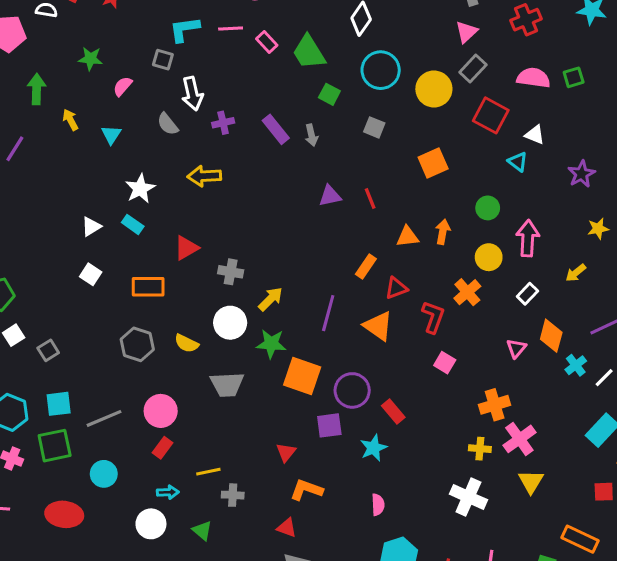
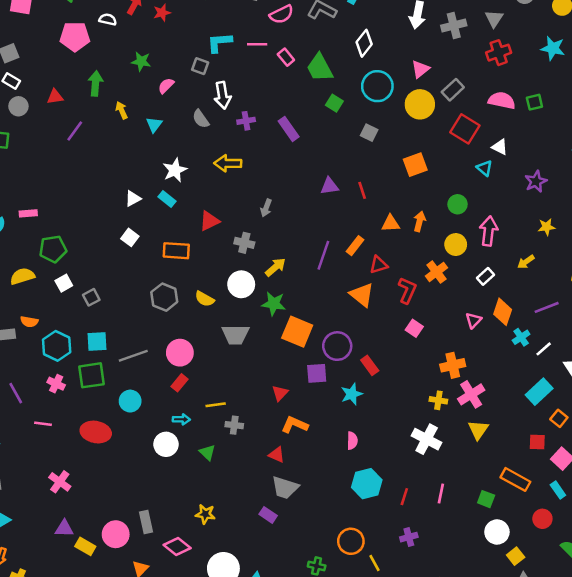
pink triangle: (466, 32) -> (420, 69), moved
gray arrow: (311, 135) -> (266, 208), moved, turned 30
purple line: (328, 313) -> (323, 255), moved

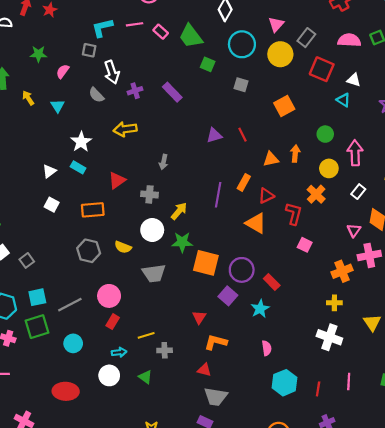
purple square: (317, 373) -> (228, 296), turned -36
pink cross: (471, 394) -> (369, 255), moved, turned 30
red ellipse: (96, 432) -> (66, 391), moved

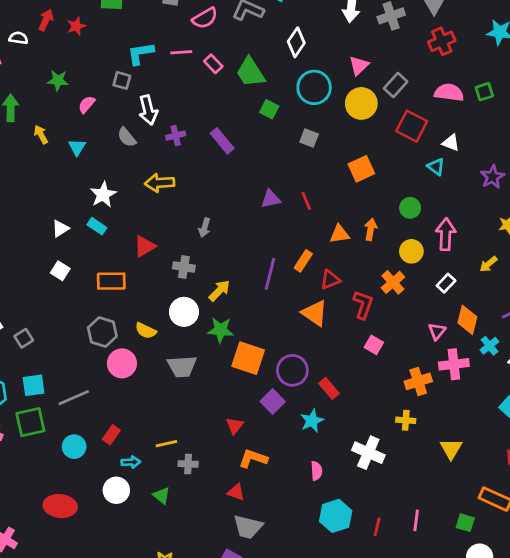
pink circle: (109, 296) -> (122, 363), moved
red rectangle: (113, 322) -> (111, 435), moved
white cross: (329, 337) -> (368, 453), moved

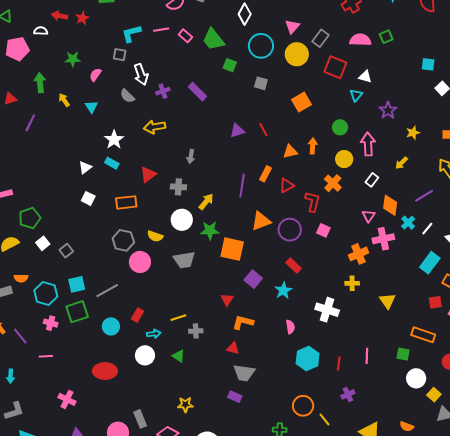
red arrow: (46, 20) -> (60, 16), turned -98
cyan triangle: (436, 167) -> (356, 95), turned 40
purple star: (492, 177) -> (388, 110), moved
orange triangle: (315, 313) -> (261, 221), moved, turned -50
purple circle: (292, 370) -> (290, 230), moved

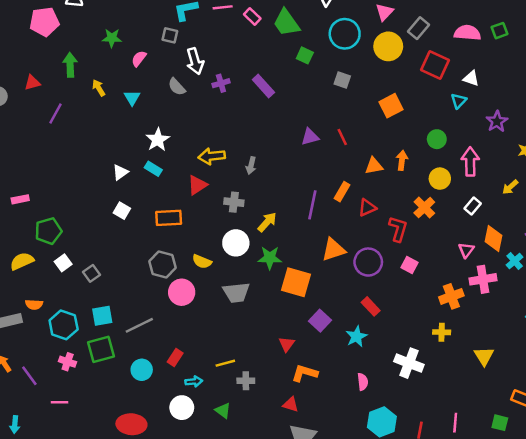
yellow arrow: (155, 127) -> (212, 156), moved

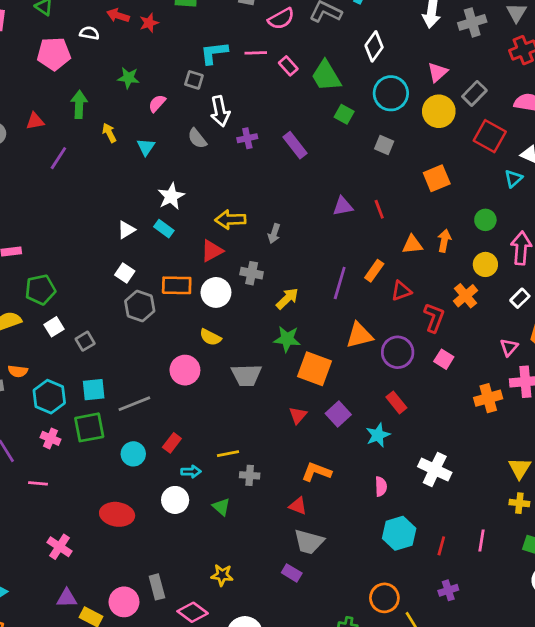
white circle: (236, 243) -> (216, 292), moved
gray hexagon: (162, 265) -> (140, 306), moved
yellow cross: (442, 332) -> (519, 503), moved
red triangle: (287, 344) -> (298, 415), moved

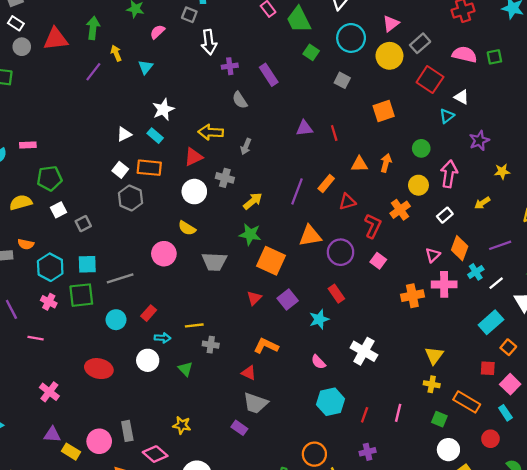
red triangle: (35, 121) -> (56, 39), size x1.6
gray semicircle: (197, 138) -> (240, 100), moved
purple line: (58, 158) -> (93, 72), moved
orange rectangle: (177, 285) -> (149, 168), moved
pink semicircle: (381, 487) -> (318, 362), turned 133

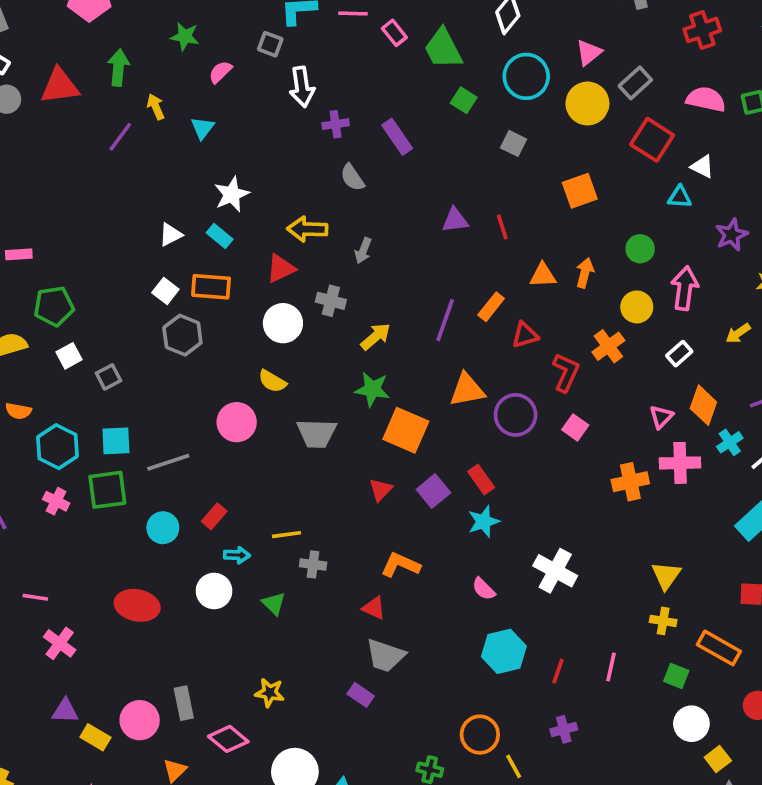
cyan triangle: (447, 116) -> (680, 197), turned 42
red rectangle: (336, 294) -> (481, 480), moved
pink line: (36, 338) -> (35, 597), moved

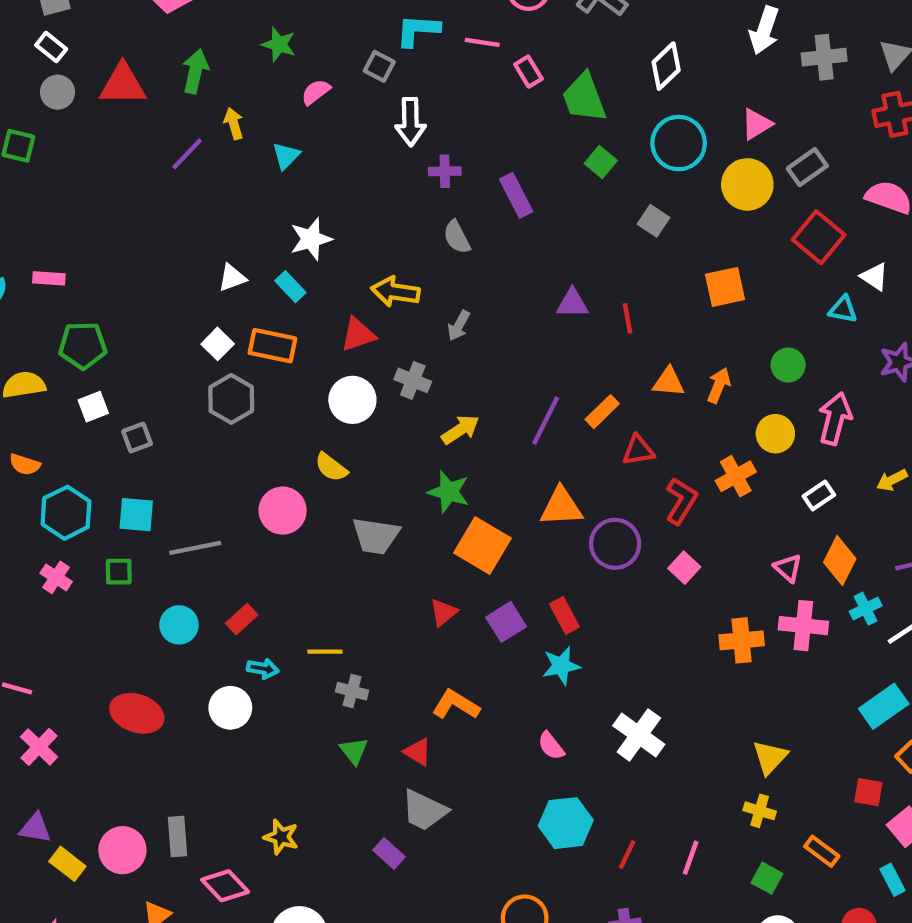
pink triangle: (661, 417) -> (788, 568), turned -40
green square: (107, 490) -> (119, 572), size x0.6
green triangle: (274, 603) -> (354, 751), moved
orange rectangle: (719, 648) -> (822, 851), size x0.7

